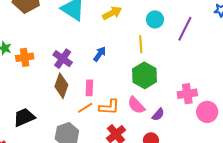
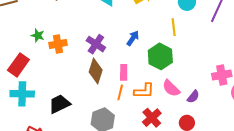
green hexagon: (144, 75) -> (160, 56), moved
orange line: (85, 108) -> (120, 92), turned -42

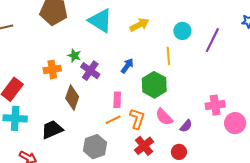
green star: (38, 35) -> (74, 56), moved
brown diamond: (96, 71) -> (72, 98), moved
orange L-shape: (144, 91) -> (137, 119), turned -75
orange line: (120, 92) -> (113, 120), turned 49

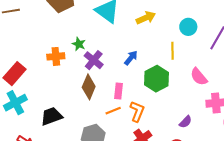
brown diamond: (72, 98) -> (89, 87), moved
pink semicircle: (164, 117) -> (199, 77), moved
cyan cross: (15, 118) -> (15, 103), turned -35

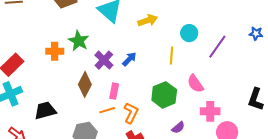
green star: (79, 44) -> (79, 41), size x1.5
purple cross: (94, 60) -> (104, 60), moved
green hexagon: (156, 79) -> (164, 95), moved

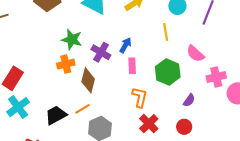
orange cross: (55, 51) -> (66, 64), moved
pink rectangle: (114, 91) -> (132, 66), moved
orange line: (107, 110) -> (82, 109), moved

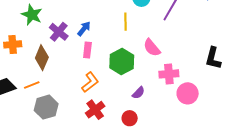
orange cross: (66, 64) -> (13, 44), moved
orange L-shape: (140, 97) -> (90, 82), turned 30

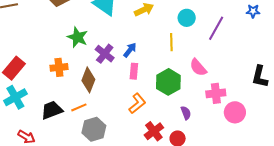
purple semicircle: (138, 93) -> (186, 113), turned -64
red cross: (95, 110) -> (154, 131), moved

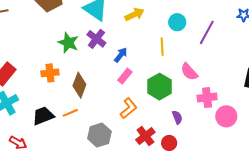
purple cross: (105, 54) -> (96, 39), moved
pink rectangle: (134, 71) -> (125, 76), turned 35
gray hexagon: (94, 129) -> (99, 135), moved

